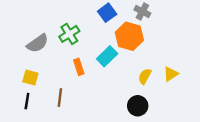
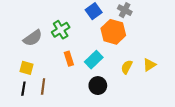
cyan rectangle: (107, 56) -> (94, 60), moved
brown line: (60, 98) -> (43, 87), moved
black circle: (138, 106) -> (98, 86), moved

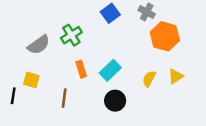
orange hexagon: (113, 32) -> (165, 36), moved
brown line: (43, 87) -> (64, 98), moved
black line: (23, 89) -> (13, 96), moved

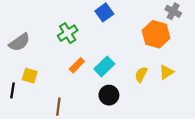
gray cross: (147, 12) -> (173, 11), moved
gray semicircle: (39, 45) -> (19, 42), moved
orange rectangle: (81, 69) -> (77, 65), turned 63
brown line: (64, 98) -> (58, 107), moved

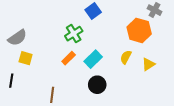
green cross: (68, 33) -> (74, 34), moved
yellow semicircle: (141, 74) -> (126, 57), moved
yellow square: (30, 76) -> (26, 58), moved

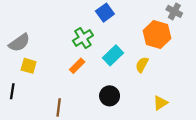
cyan rectangle: (93, 59) -> (113, 55), moved
yellow triangle: (148, 64) -> (160, 103), moved

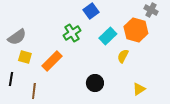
cyan rectangle: (113, 55) -> (108, 36), moved
orange rectangle: (77, 66) -> (52, 61), moved, size x1.5
brown line: (59, 107) -> (34, 91), moved

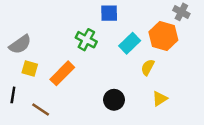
blue square: (91, 11) -> (109, 13), turned 35
green cross: (72, 33) -> (86, 40), turned -30
yellow triangle: (139, 89) -> (160, 99), moved
brown line: (34, 91) -> (41, 109), turned -63

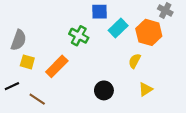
cyan rectangle: (130, 43) -> (118, 28), moved
gray semicircle: (20, 44) -> (19, 40), turned -35
black line: (13, 95) -> (12, 86), turned 56

